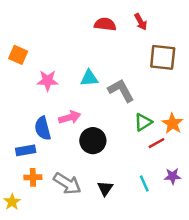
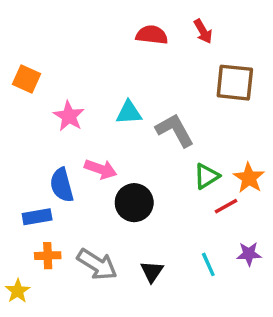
pink star: (48, 81) -> (69, 116), turned 30
pink arrow: (70, 117) -> (101, 169), turned 35

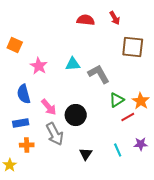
pink arrow: (101, 169) -> (49, 107), moved, turned 30
blue semicircle: (62, 185) -> (24, 94), moved
gray arrow: (97, 264) -> (55, 134), moved, turned 30

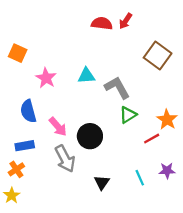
red arrow: (115, 18) -> (126, 21), moved, turned 64
brown square: (133, 47) -> (158, 55), turned 30
green triangle: (117, 100) -> (128, 115), moved
orange cross: (27, 145) -> (16, 169), moved, turned -32

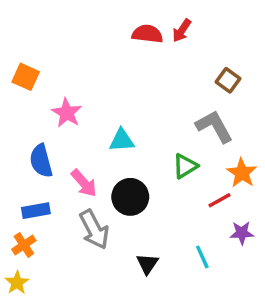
brown square: (158, 55) -> (228, 80), size x0.6
cyan triangle: (86, 76) -> (122, 140), moved
gray L-shape: (117, 88) -> (214, 127), moved
purple star: (167, 171) -> (242, 233), moved

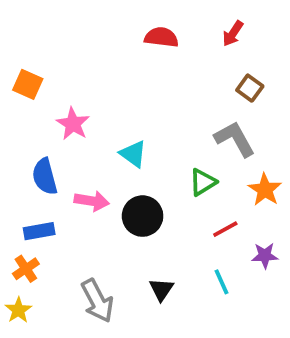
red arrow: (182, 30) -> (233, 34), moved
cyan triangle: (122, 140) -> (133, 154), turned 40
pink arrow: (84, 183) -> (92, 201), turned -40
red line: (219, 200) -> (225, 229), moved
gray arrow: (94, 229) -> (97, 301), moved

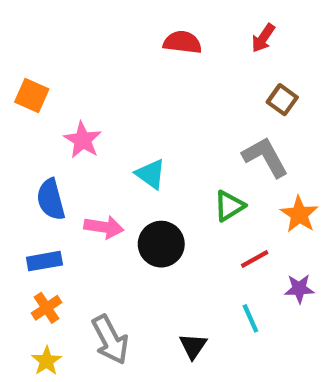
orange cross: (26, 269) -> (47, 308), moved
black triangle: (161, 289) -> (193, 346), moved
yellow star: (18, 310) -> (47, 361), moved

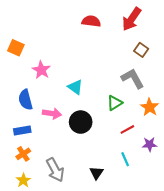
red arrow: (263, 38) -> (132, 19), size x1.6

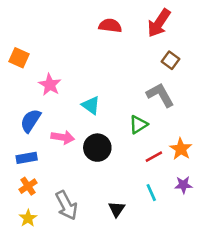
blue semicircle: (25, 100) -> (31, 121), turned 48
orange star: (150, 107) -> (181, 149), moved
purple star: (150, 144) -> (183, 185), moved

